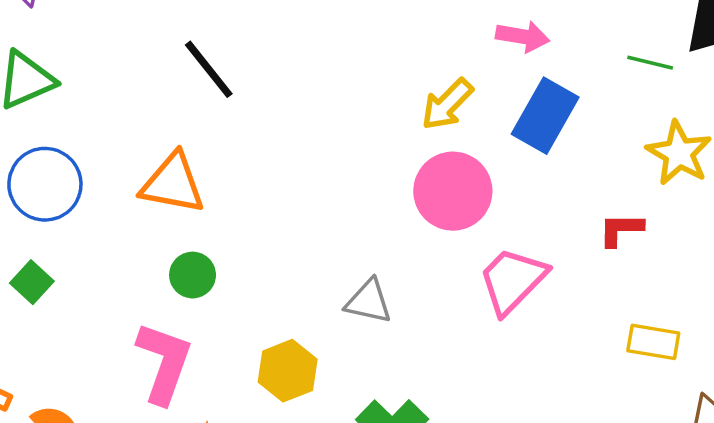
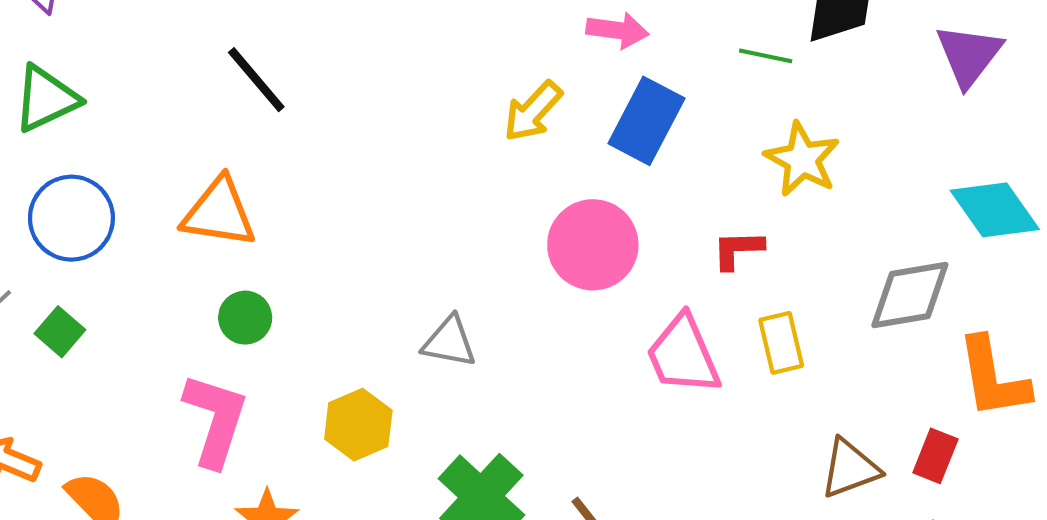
pink circle: (453, 191) -> (593, 245), moved
pink trapezoid: (512, 280) -> (683, 355), moved, turned -66
yellow rectangle: (653, 342) -> (781, 343), moved, turned 69

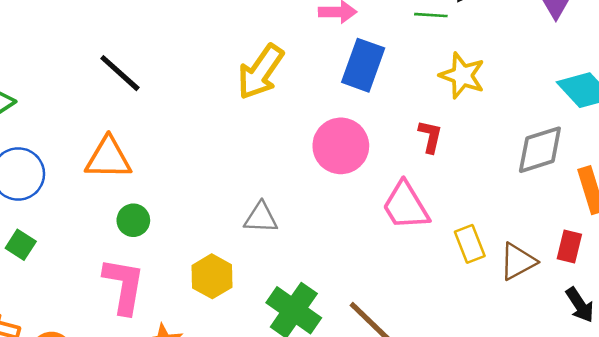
yellow arrow: (533, 111) -> (261, 72), moved, size x1.4
red L-shape: (738, 250) -> (430, 136), turned 112
yellow rectangle: (781, 343) -> (470, 244), moved

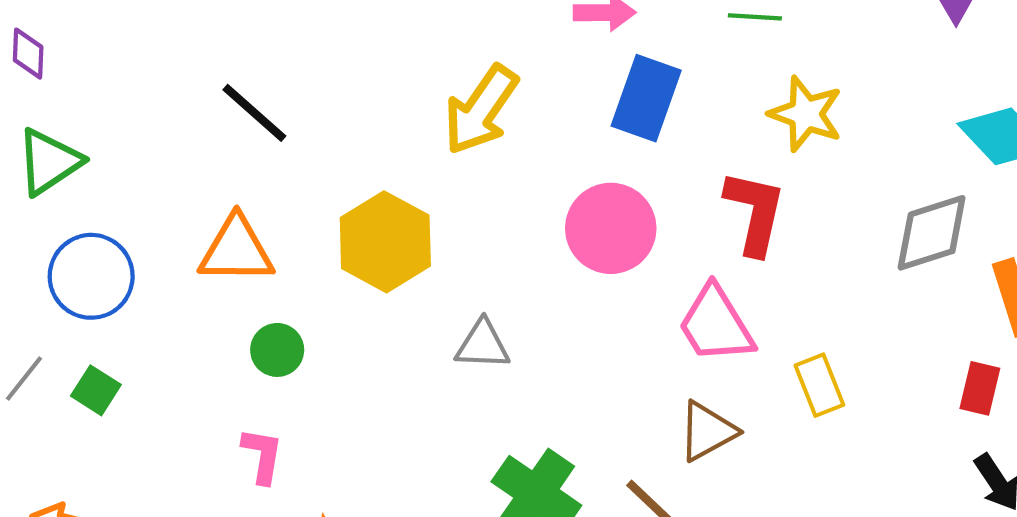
red L-shape: (430, 136) -> (755, 212), size x1.6
brown triangle: (518, 261) -> (707, 431), moved
yellow hexagon: (212, 276) -> (385, 242), moved, size x1.4
pink L-shape: (124, 286) -> (262, 455), size x0.6

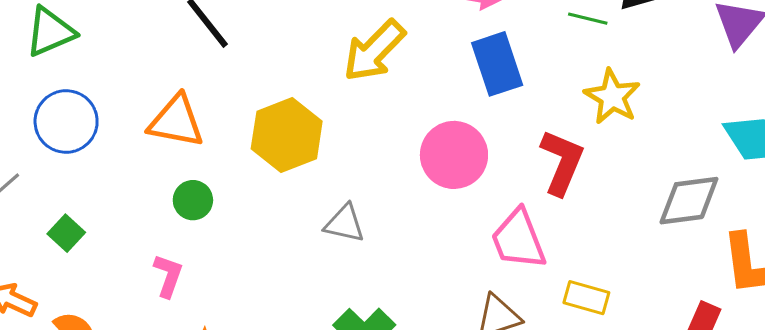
blue rectangle: (646, 98) -> (497, 64), turned -48
yellow rectangle: (819, 385) -> (586, 298), turned -63
green square: (96, 390) -> (66, 233), moved

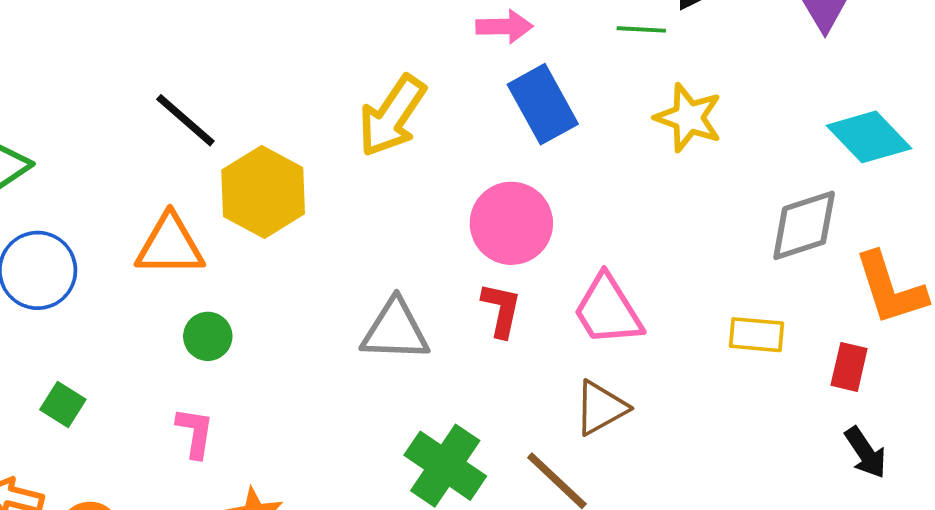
yellow hexagon: (287, 135) -> (263, 192), moved
red L-shape: (562, 162) -> (501, 310), moved, size x0.7
gray triangle: (344, 223) -> (395, 330), size x1.4
yellow rectangle: (586, 298) -> (756, 335), moved

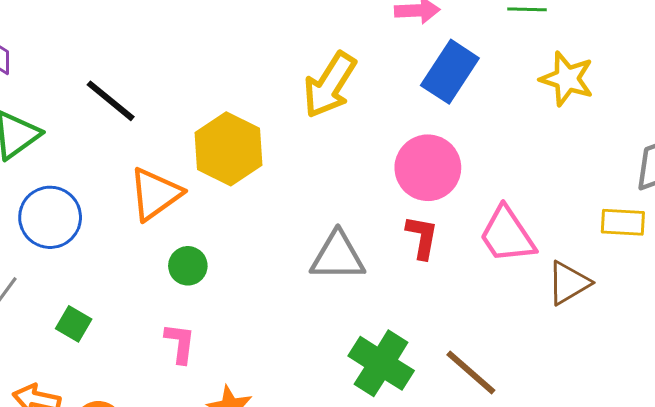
blue rectangle: (543, 104) -> (450, 72), turned 64
black line: (185, 120) -> (111, 101), moved
orange triangle: (170, 245) -> (155, 194), turned -34
yellow rectangle: (756, 335) -> (623, 222), moved
brown triangle: (601, 408) -> (569, 283), moved

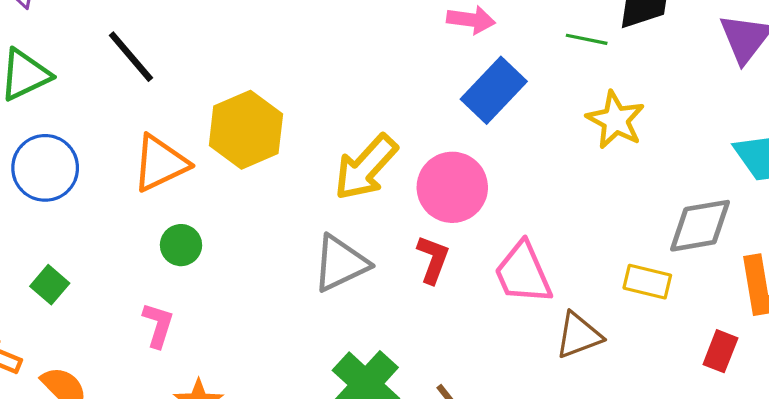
yellow arrow: (330, 85) -> (366, 167), moved
gray triangle: (338, 256) -> (340, 263), turned -36

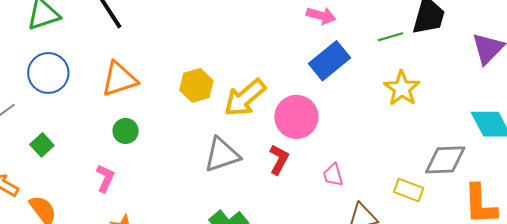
green line: (587, 39) -> (390, 37), turned -35
yellow hexagon: (246, 130) -> (196, 85), moved, size x0.7
pink trapezoid: (523, 273) -> (333, 175), size x0.6

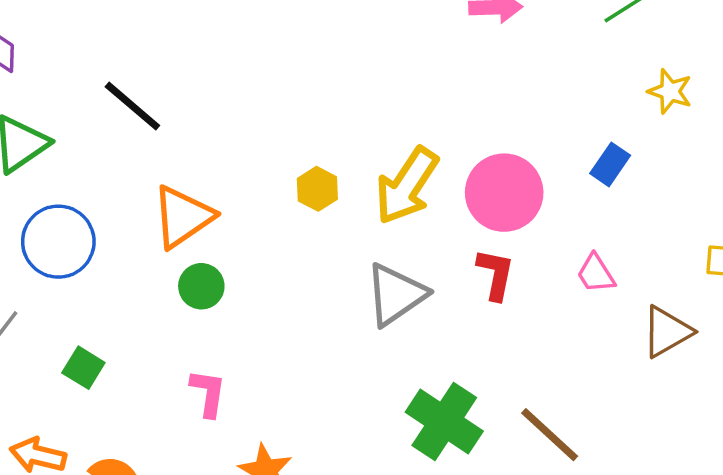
blue rectangle: (329, 61) -> (610, 164), moved, size x0.6
yellow hexagon: (196, 85) -> (317, 189), size x0.7
yellow star: (402, 88) -> (670, 91), size x0.7
green circle: (126, 131) -> (201, 286), moved

